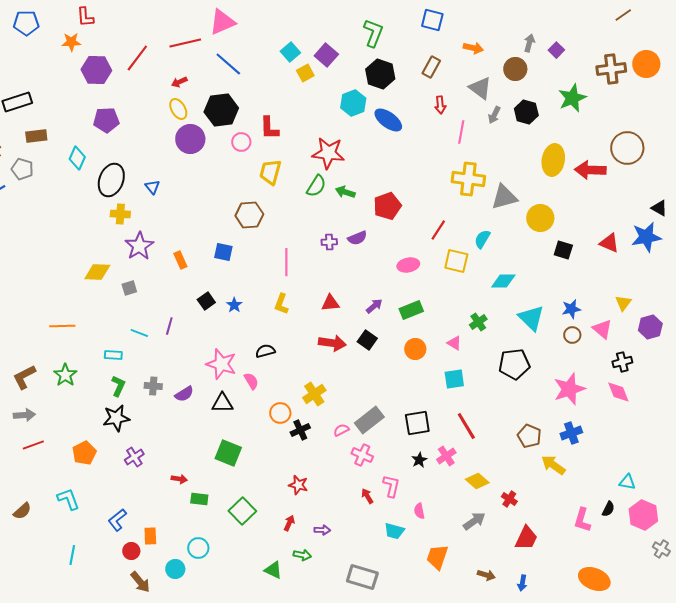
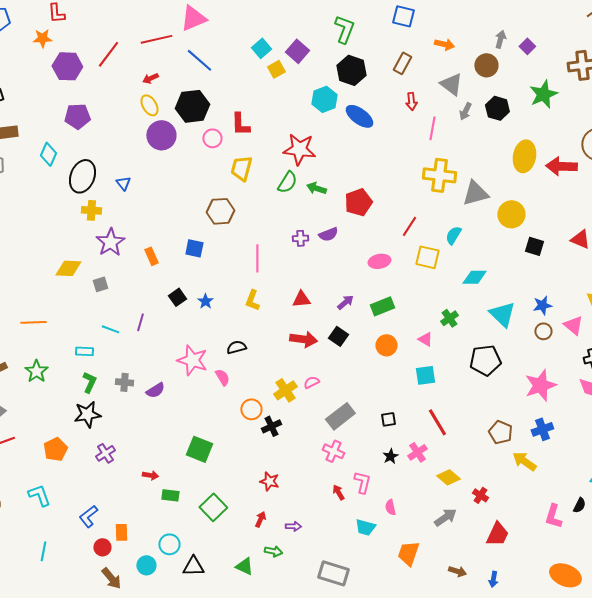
black triangle: (222, 403) -> (193, 566), moved
black square: (417, 423) -> (388, 419), size x0.6
pink semicircle: (341, 430) -> (311, 382), moved

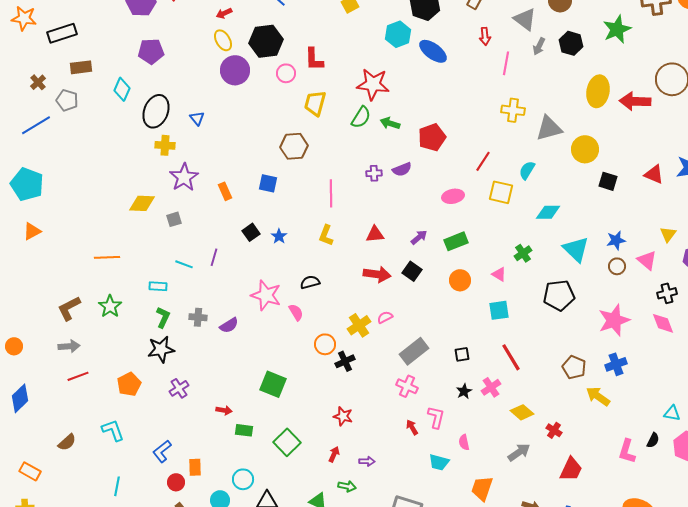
yellow cross: (439, 175) -> (513, 110), size x0.7

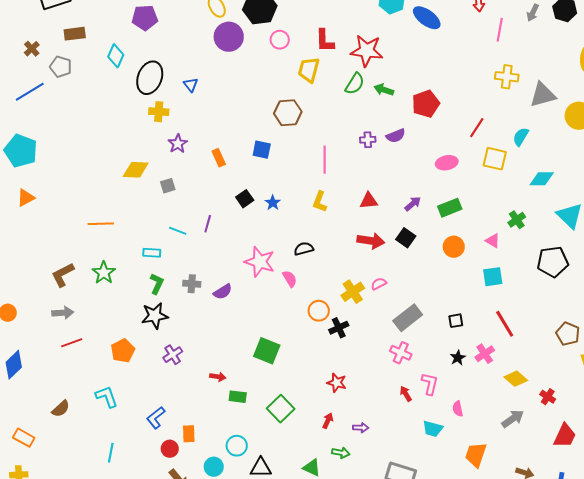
red L-shape: (314, 59) -> (325, 41), moved
purple star: (184, 177) -> (178, 144), size x0.7

